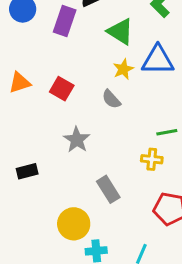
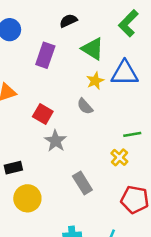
purple rectangle: (65, 21) -> (45, 55), moved
red square: (62, 89) -> (43, 114), moved
yellow cross: (152, 159) -> (119, 157), turned 36
yellow circle: (74, 224) -> (27, 198), moved

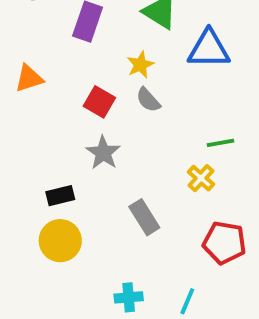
yellow star: (95, 81) -> (140, 65), moved
red square: (43, 114) -> (99, 102), moved
black rectangle: (13, 168) -> (60, 196), moved

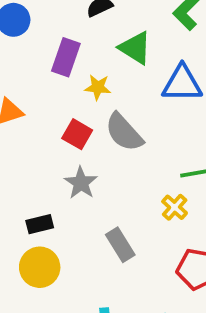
yellow star: (140, 65) -> (98, 87), moved, turned 30
gray semicircle: (148, 100) -> (124, 132), size x1.6

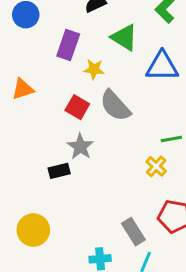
black rectangle: (40, 224) -> (59, 171), moved
gray rectangle: (120, 245) -> (133, 232), moved
yellow circle: (40, 267) -> (33, 230), moved

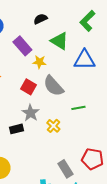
purple rectangle: (68, 45) -> (22, 46), turned -60
green line: (171, 139) -> (78, 108), moved
yellow cross: (156, 166) -> (53, 126), moved

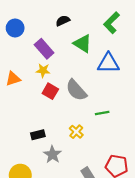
yellow star: (39, 62) -> (43, 70), moved
gray star: (30, 113) -> (52, 154), moved

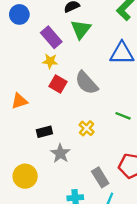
green triangle: (82, 44) -> (81, 29), moved, turned 36
orange triangle: (13, 79) -> (19, 101), moved
green line: (102, 113) -> (123, 116), moved, turned 32

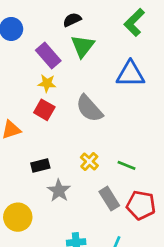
red square: (58, 84) -> (44, 110), moved
green line: (123, 116) -> (126, 165), moved
gray rectangle: (100, 177) -> (109, 199), moved

